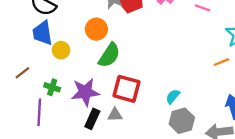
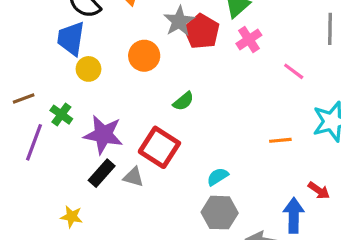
green semicircle: (109, 55) -> (183, 101), moved, size x0.6
orange line: (221, 62) -> (280, 140), moved
brown line: (22, 73) -> (24, 98), moved

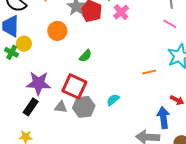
pink line: (294, 71) -> (170, 24), moved
green cross: (61, 115) -> (12, 52), moved
black rectangle: (102, 173) -> (31, 107), moved
gray hexagon: (220, 213) -> (84, 107), moved

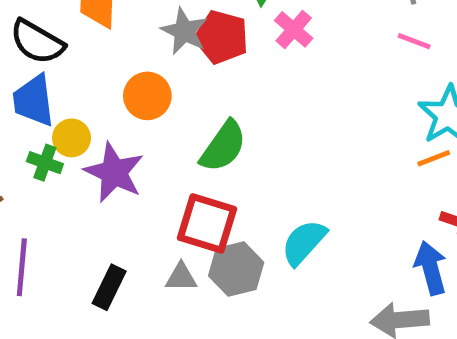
green semicircle: (85, 56) -> (223, 146), size x1.6
orange line: (149, 72) -> (434, 158), moved
purple star: (39, 83) -> (114, 172), moved, turned 30
cyan semicircle: (113, 100) -> (304, 242), size x1.5

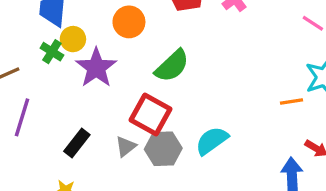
orange line: (434, 158) -> (291, 101), moved
gray triangle: (181, 277) -> (126, 146), turned -50

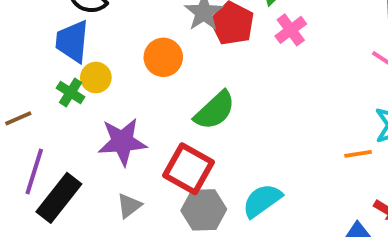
purple star: (96, 68) -> (122, 142), moved, turned 30
black rectangle: (77, 143) -> (59, 198), moved, size x1.4
gray triangle: (126, 146) -> (129, 206), moved

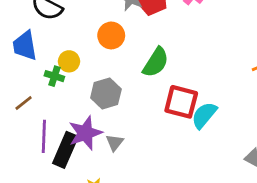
blue trapezoid: (72, 41) -> (25, 46), moved
purple star: (122, 142) -> (85, 133), moved
red square: (189, 169) -> (181, 102), moved
gray hexagon: (204, 210) -> (106, 94), moved

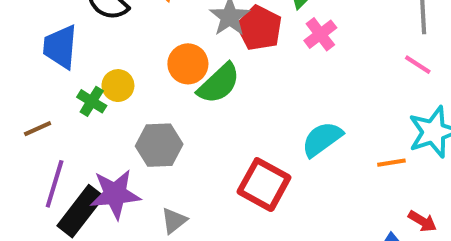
green semicircle: (156, 62) -> (219, 83), moved
cyan semicircle: (204, 115) -> (322, 139), moved
gray triangle: (115, 143) -> (174, 221), moved

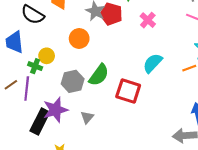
pink cross: (320, 34) -> (148, 20), moved
green semicircle: (219, 83) -> (99, 75), moved
purple line: (55, 184) -> (27, 89), moved

